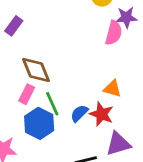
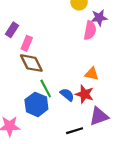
pink rectangle: (27, 94) -> (27, 43), moved
blue semicircle: (79, 113) -> (67, 95), turned 88

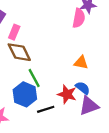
red star: (84, 94) -> (67, 94), moved
blue semicircle: (67, 95) -> (83, 88), moved
black line: (75, 131) -> (46, 109), moved

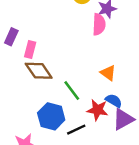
orange triangle: (81, 62) -> (108, 73), turned 32
green line: (34, 78) -> (72, 91), moved

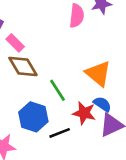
pink semicircle: (99, 24) -> (77, 16), moved
pink rectangle: (30, 49) -> (15, 43), turned -63
orange triangle: (108, 73) -> (98, 74), size x1.5

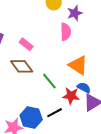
pink semicircle: (77, 16) -> (66, 32), moved
pink rectangle: (15, 43) -> (26, 44), moved
blue hexagon: (33, 117) -> (31, 118), moved

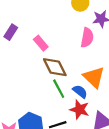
brown diamond: (22, 66) -> (55, 67), moved
blue semicircle: (84, 88) -> (80, 91), moved

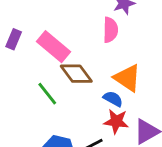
pink rectangle: (41, 43) -> (54, 47), size x1.6
green line: (59, 89) -> (47, 94), moved

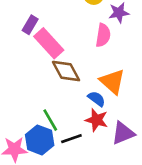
purple rectangle: (14, 39) -> (30, 25), moved
green line: (47, 94) -> (50, 120), moved

